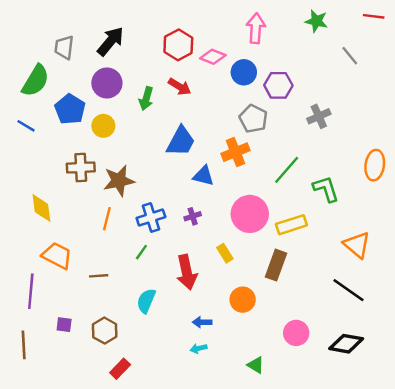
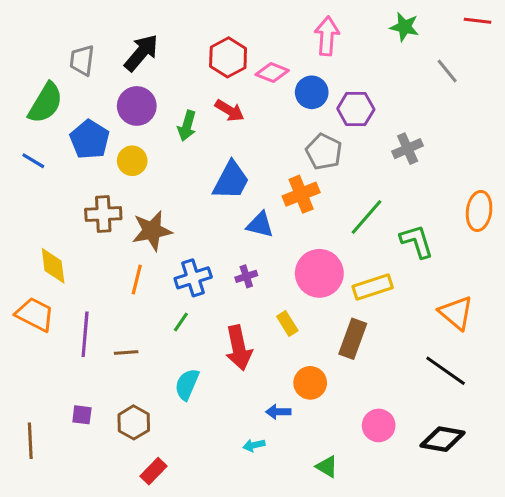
orange trapezoid: (57, 256) -> (35, 314), moved
purple line: (31, 291) -> (85, 334), moved
blue arrow: (202, 322) -> (278, 412), moved

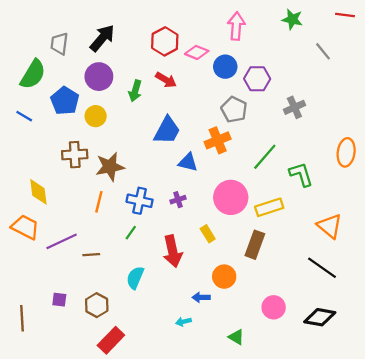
blue cross: (193, 278) -> (140, 201), turned 30
purple line: (85, 334) -> (62, 241), turned 60
red rectangle: (153, 471) -> (111, 340), size x1.4

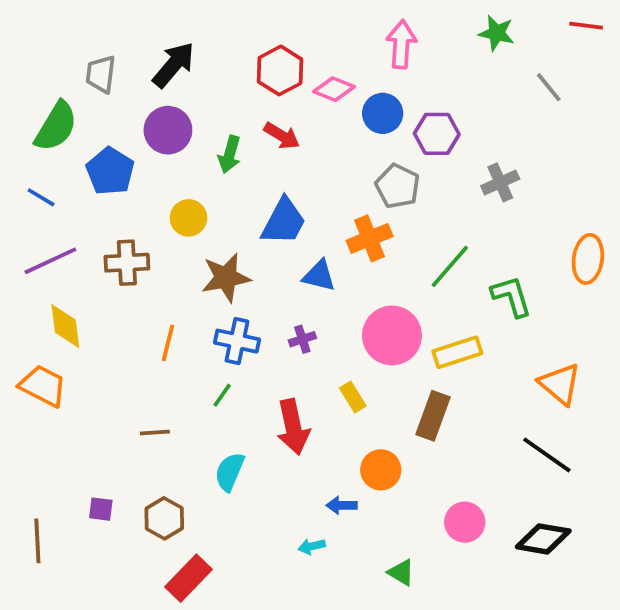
yellow circle: (96, 116) -> (189, 218), moved
brown star: (110, 167) -> (226, 278), moved
purple line: (62, 241) -> (50, 261), moved

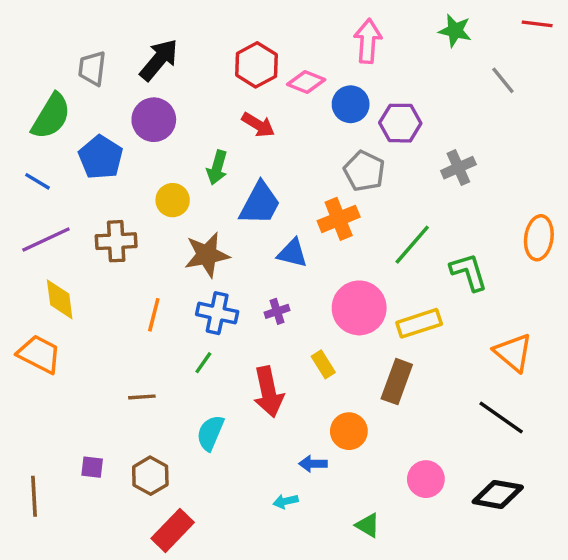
green arrow: (230, 154) -> (217, 168), moved

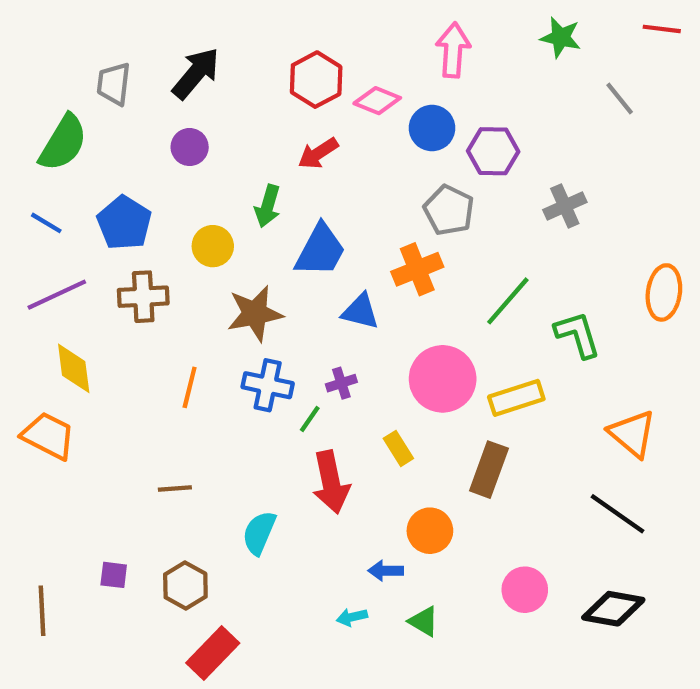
purple circle: (154, 120) -> (190, 147), size x0.7
red arrow: (258, 125) -> (318, 153), turned 116
blue pentagon: (101, 157) -> (124, 223), moved
green line: (203, 363) -> (310, 419), moved
green triangle: (368, 525) -> (424, 621), moved

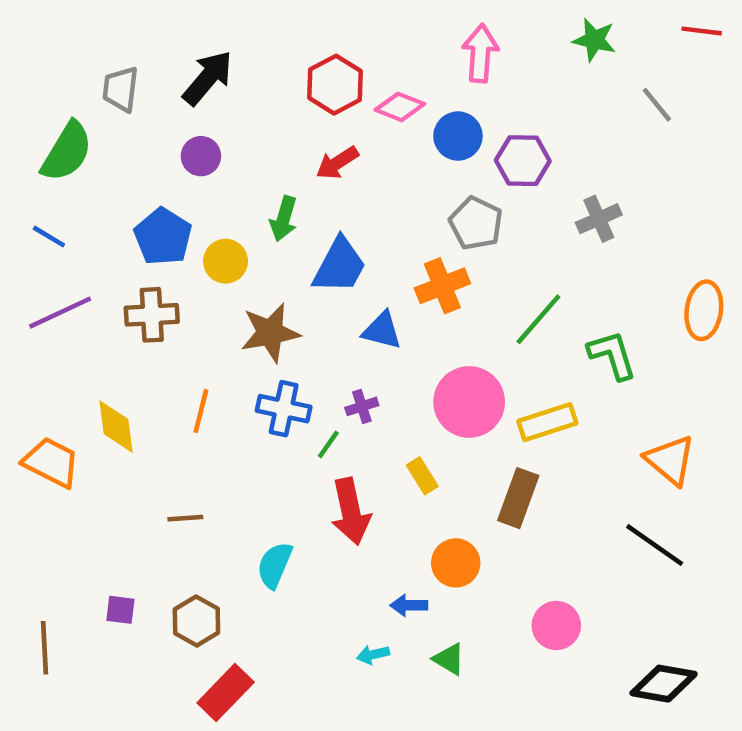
blue pentagon: (124, 223) -> (163, 237), moved
yellow diamond: (74, 368) -> (116, 427), moved
black diamond: (613, 609) -> (664, 684), moved

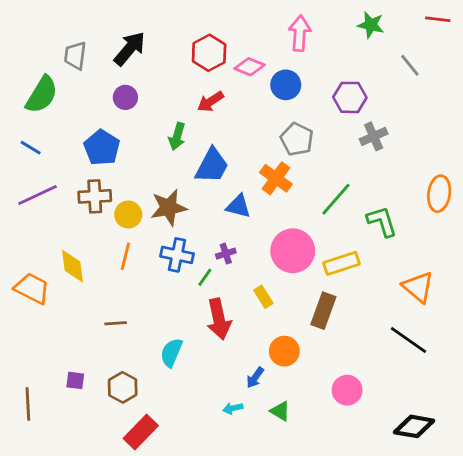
purple hexagon: (523, 161) -> (350, 97), moved
yellow circle: (226, 261) -> (128, 215), moved
orange cross: (442, 286) -> (276, 178), turned -32
blue arrow: (409, 605) -> (255, 378), turned -55

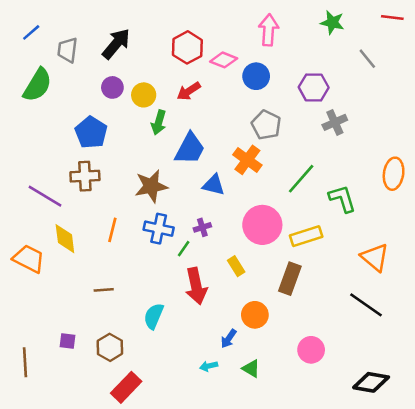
blue line: (31, 148) -> (31, 32), moved, turned -72
purple line: (38, 195) -> (45, 196), moved, turned 56
yellow circle: (128, 215) -> (144, 95), moved

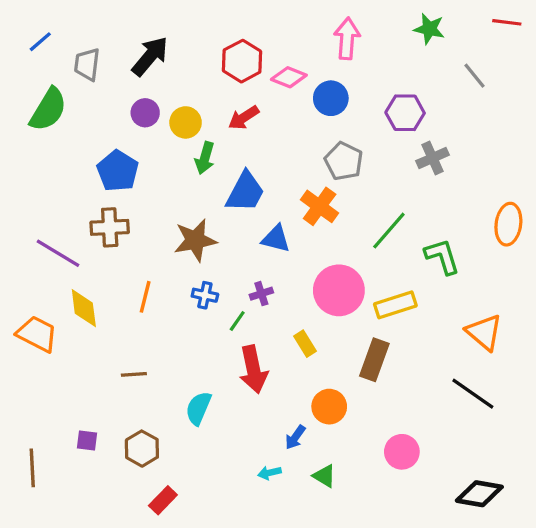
blue cross: (159, 229) -> (205, 295), size x0.7
red rectangle: (126, 387) -> (163, 500), size x0.7

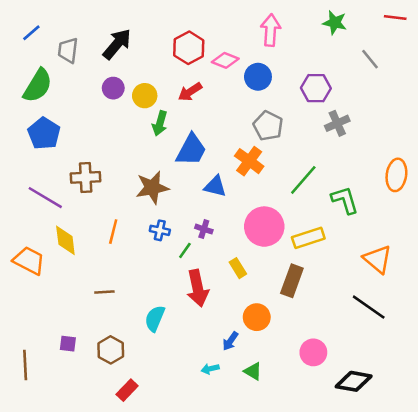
blue pentagon: (118, 171) -> (44, 133), moved
purple cross: (261, 294) -> (204, 229), turned 36
black diamond: (479, 494) -> (354, 381), moved

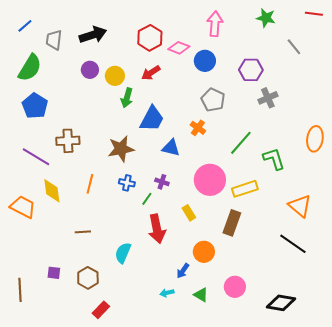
black arrow: (117, 44) -> (93, 35), turned 32
orange cross: (249, 161) -> (198, 128), size x0.7
pink circle: (313, 352) -> (235, 287), moved

